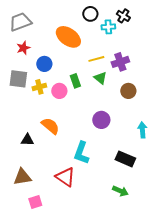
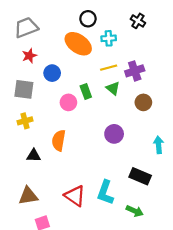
black circle: (90, 14) -> (88, 19), moved
cyan cross: (108, 27) -> (109, 38), moved
yellow cross: (39, 87) -> (25, 121), moved
orange semicircle: (50, 126) -> (59, 140), turned -120
cyan L-shape: (81, 153) -> (105, 193), moved

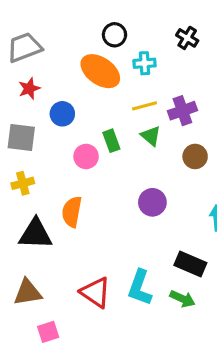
black triangle: (34, 156) -> (35, 234), size x1.6
green arrow: (135, 211) -> (182, 299), moved

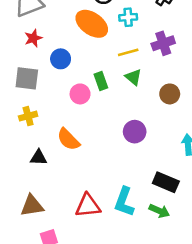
purple cross: (182, 111) -> (163, 43), moved
orange semicircle: (72, 212) -> (68, 139), turned -55
black triangle: (35, 234) -> (38, 158), size x0.6
red triangle: (96, 292) -> (88, 206), turned -40

